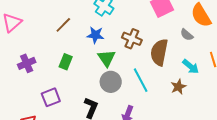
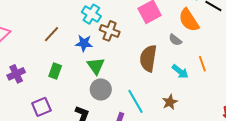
brown cross: (132, 39) -> (110, 31), moved
cyan line: (141, 80) -> (135, 101), moved
brown star: (178, 87) -> (170, 102), moved

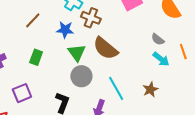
gray semicircle: (175, 40) -> (158, 39), moved
brown semicircle: (148, 58) -> (105, 48), moved, turned -60

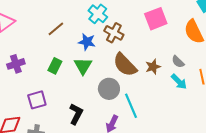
green triangle: (77, 53) -> (83, 66), moved
gray circle: (81, 76) -> (109, 89), moved
brown star: (150, 89) -> (153, 67), moved

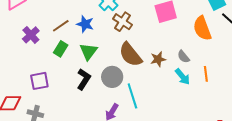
brown line: (56, 29) -> (61, 26), moved
blue star: (87, 42) -> (85, 24), moved
purple cross: (16, 64) -> (31, 35), moved, turned -30
black L-shape: (76, 114) -> (84, 79), moved

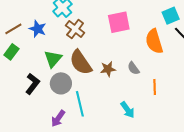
green triangle: (88, 52) -> (53, 59), moved
cyan arrow: (183, 77) -> (127, 110), moved

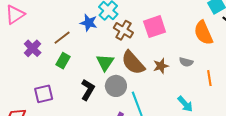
pink square: (119, 22) -> (155, 27), moved
blue star: (38, 29) -> (89, 23), moved
gray semicircle: (133, 68) -> (186, 62), turned -32

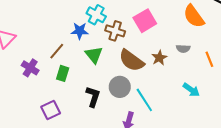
green triangle: (105, 62) -> (94, 55), moved

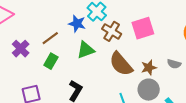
green triangle: (94, 55) -> (86, 50), turned 36
gray circle: (120, 87) -> (149, 90), moved

